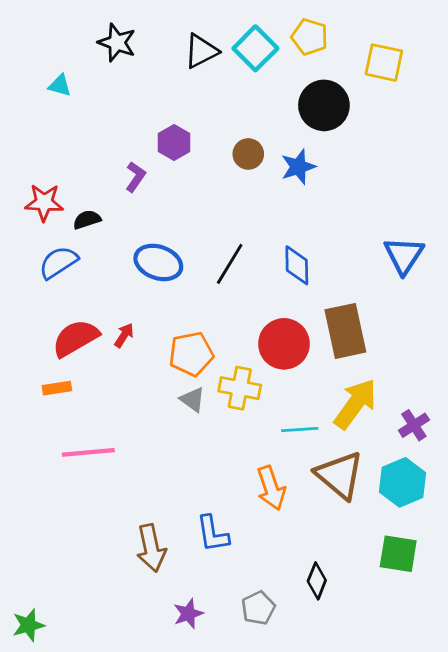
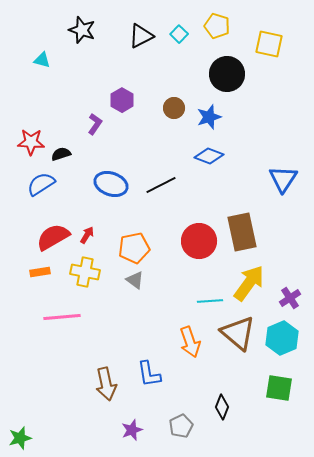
cyan square: (255, 48) -> (179, 34), size x0.6
black line: (230, 264) -> (161, 185), turned 32
blue diamond: (297, 265) -> (209, 156), moved, turned -68
yellow cross: (240, 388) -> (85, 272), moved

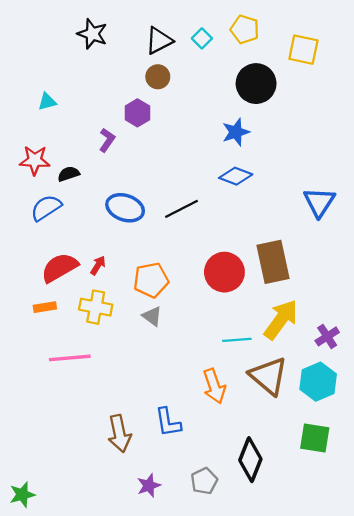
cyan triangle: (42, 60) -> (47, 102), moved, turned -30
brown circle: (174, 108) -> (158, 77), moved
black diamond: (222, 407) -> (250, 460), size x1.5

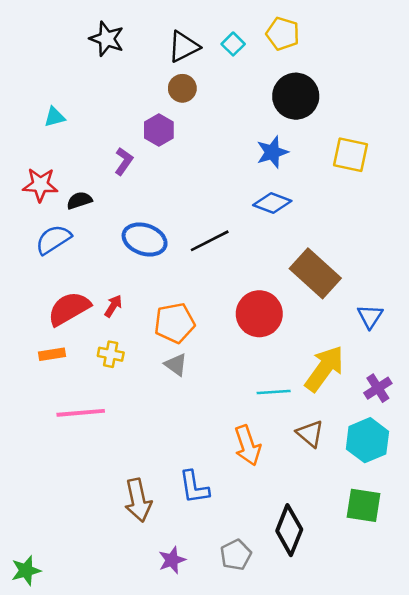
yellow square: (303, 50) -> (350, 155), moved
blue triangle: (319, 202) -> (370, 316), moved, size x0.7
brown rectangle: (273, 262) -> (315, 273), moved, turned -36
yellow cross: (96, 307) -> (111, 354), size x0.7
brown triangle: (268, 376) -> (310, 434), size x0.6

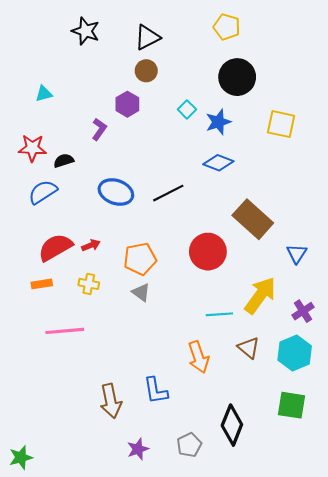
cyan square: (233, 44) -> (187, 109), moved
red arrow: (113, 306) -> (91, 245), turned 36

